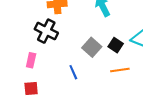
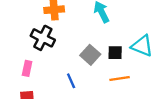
black square: (116, 45) -> (115, 53), turned -32

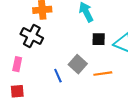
black square: (115, 53) -> (99, 39), moved
gray square: (90, 55) -> (78, 64), moved

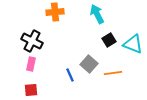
black cross: (32, 36) -> (32, 41), moved
black square: (99, 39) -> (109, 40), turned -32

